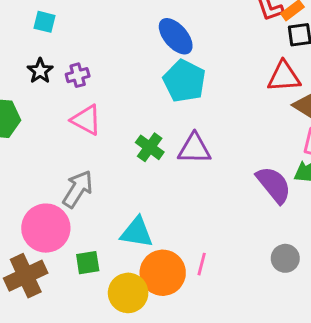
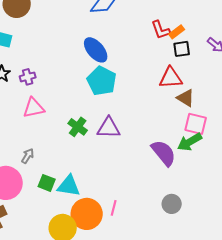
pink triangle: (86, 120) -> (34, 108), turned -40
gray arrow: (78, 189) -> (28, 156), size x0.6
green square: (88, 263) -> (47, 183), moved, turned 30

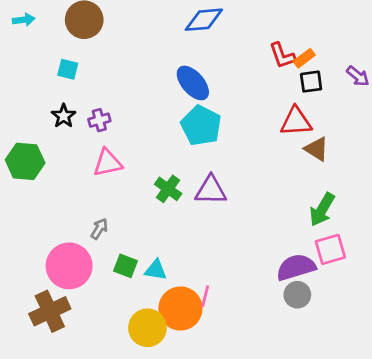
pink square: (196, 124) -> (330, 249), moved, turned -30
green arrow: (190, 142) -> (322, 209), turned -30
purple semicircle: (164, 153) -> (296, 267), moved, turned -68
cyan triangle: (69, 186) -> (156, 270), size x0.7
pink line: (114, 208) -> (205, 296), moved

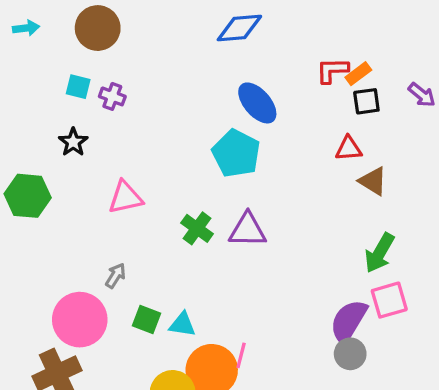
red L-shape: (282, 55) -> (332, 70), turned 108
blue ellipse: (193, 83) -> (257, 103), moved
purple cross: (99, 120) -> (112, 96), moved, turned 35
red triangle: (296, 121) -> (349, 149), size x0.7
purple semicircle: (296, 267) -> (349, 321), turned -42

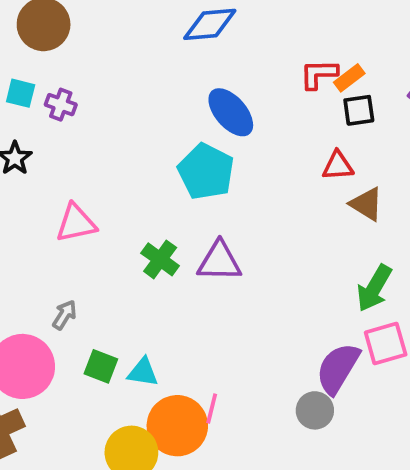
gray circle: (350, 354) -> (315, 410), moved

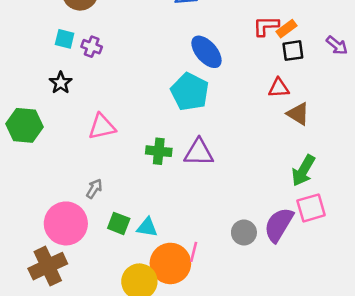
green cross: (160, 259) -> (159, 151), turned -30
gray circle: (315, 410) -> (244, 232), moved

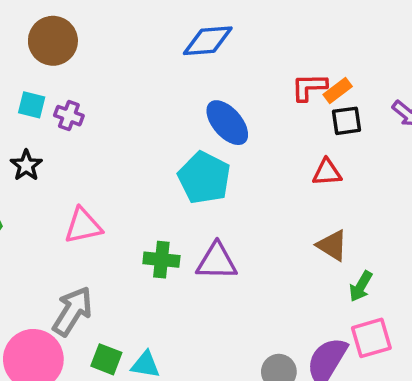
brown triangle: (298, 114) -> (332, 245), moved
green arrow: (303, 171) -> (361, 286), size x0.7
gray arrow: (94, 189) -> (72, 311), size x1.8

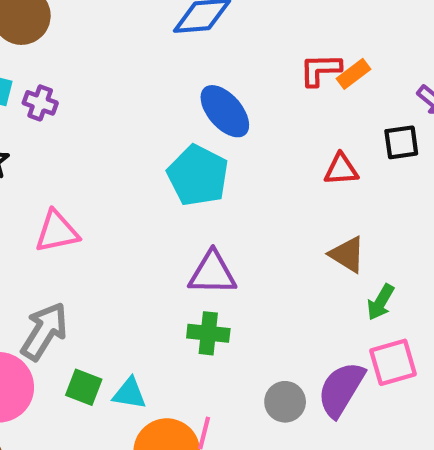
black square: (346, 121) -> (401, 142), moved
green cross: (161, 260) -> (208, 333), moved

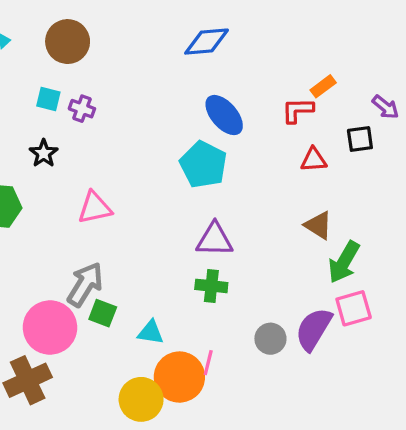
red L-shape: (320, 70) -> (298, 110), moved
green arrow: (381, 302) -> (344, 262), size x1.5
green square: (84, 387) -> (103, 313), moved

